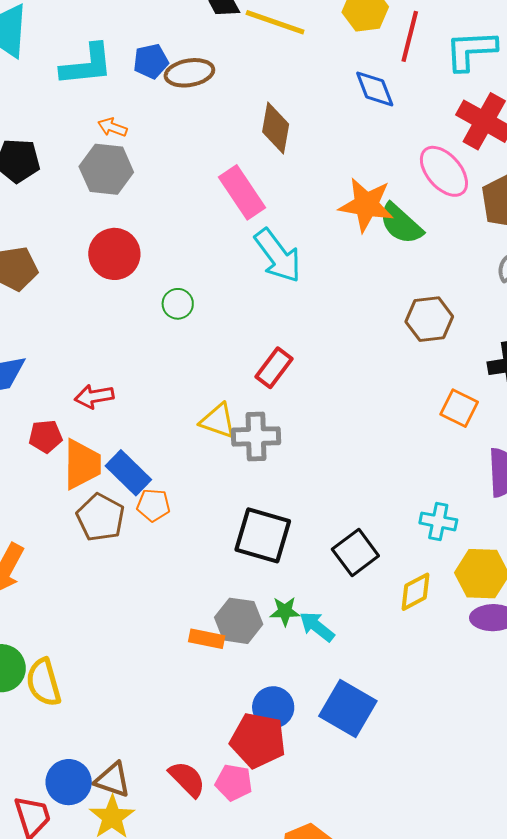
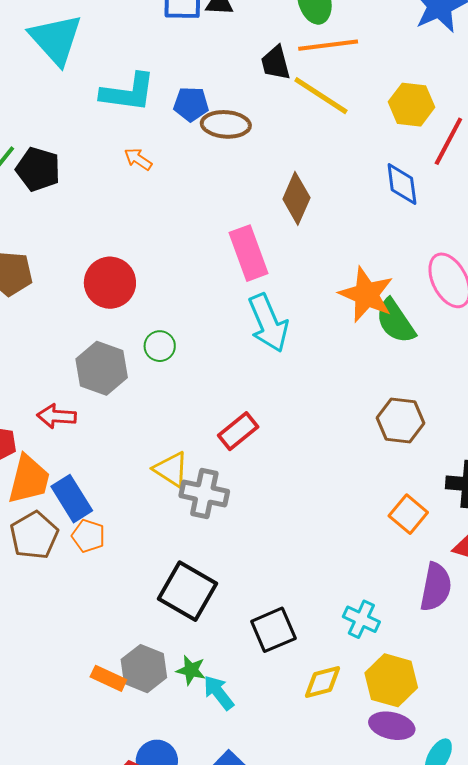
gray hexagon: (106, 169) -> (102, 368), moved

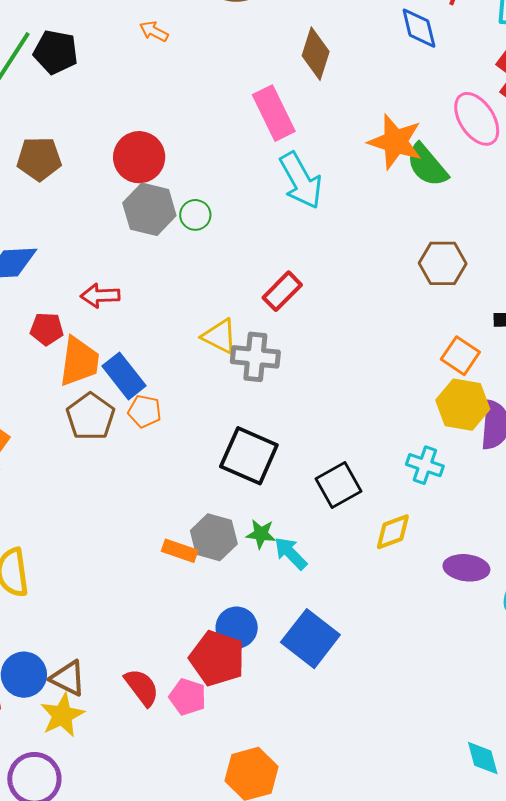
gray hexagon: (102, 368) -> (149, 209), moved
yellow hexagon: (391, 680) -> (463, 405), moved

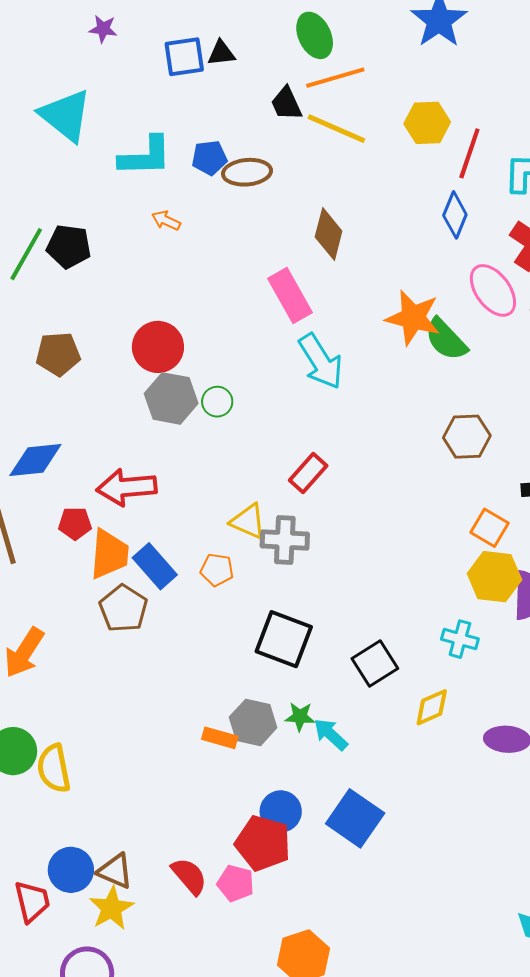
blue diamond: (419, 28) -> (455, 215), moved, turned 39
red arrow: (100, 296) -> (127, 487), size x1.5
orange pentagon: (145, 411) -> (217, 570), moved

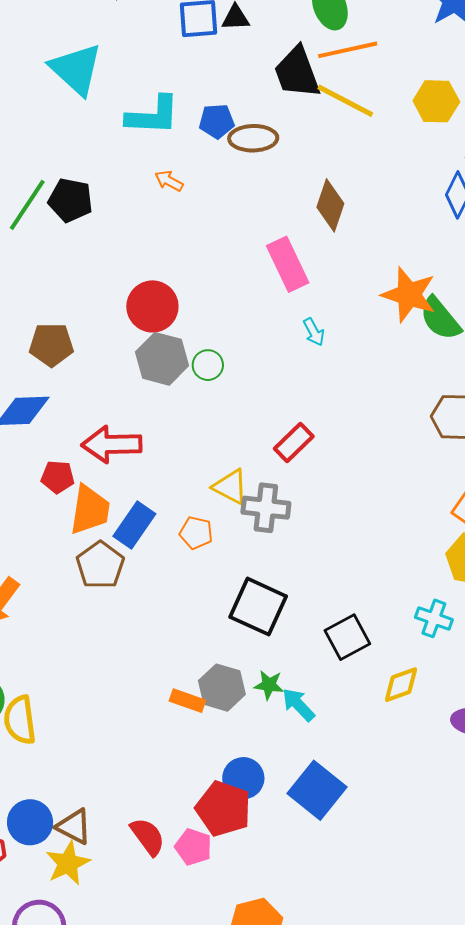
black trapezoid: (286, 104) -> (297, 72), size x1.5
brown pentagon: (58, 354) -> (51, 345), moved
cyan arrow: (321, 361) -> (314, 332), size x0.5
blue rectangle: (155, 566) -> (134, 525), turned 72

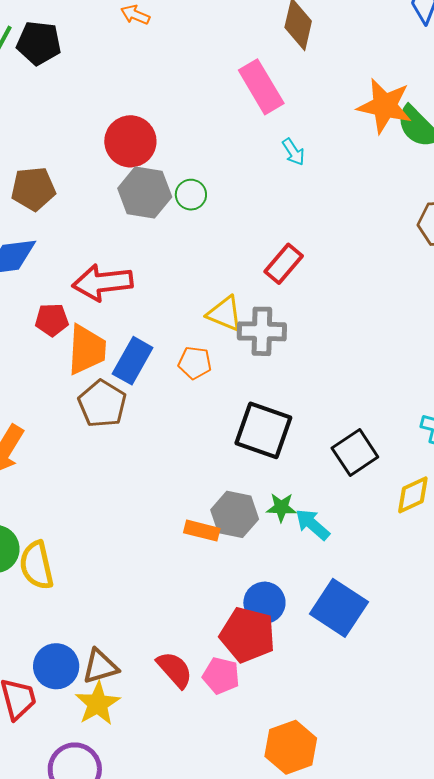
brown triangle: (74, 826) -> (100, 666), turned -39

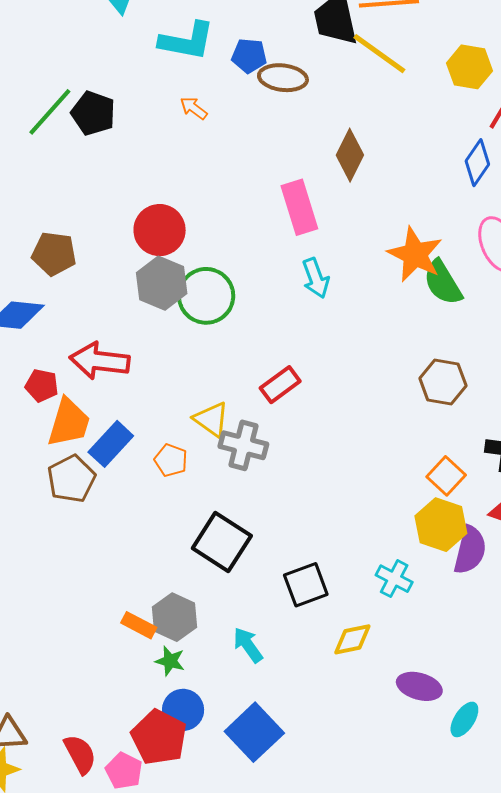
cyan arrow: (293, 152) -> (316, 278), size x1.4
green circle: (191, 195) -> (206, 296), size x1.8
green star: (281, 507) -> (170, 661), moved

